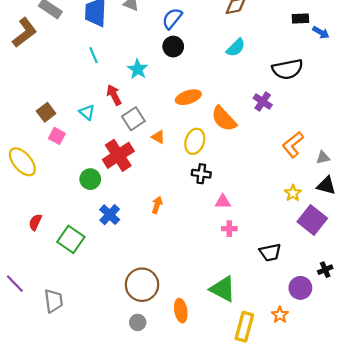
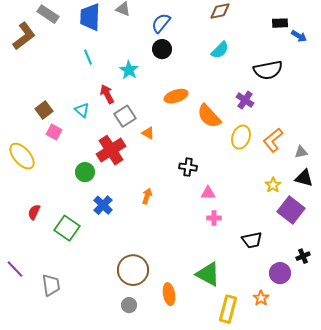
yellow ellipse: (195, 141) -> (241, 137), moved

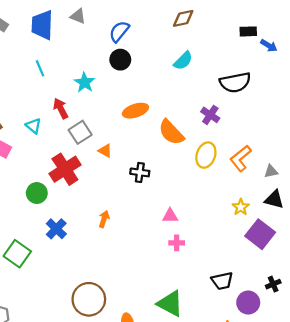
black cross: (188, 167) -> (140, 172), moved
black trapezoid: (252, 240) -> (222, 281), moved

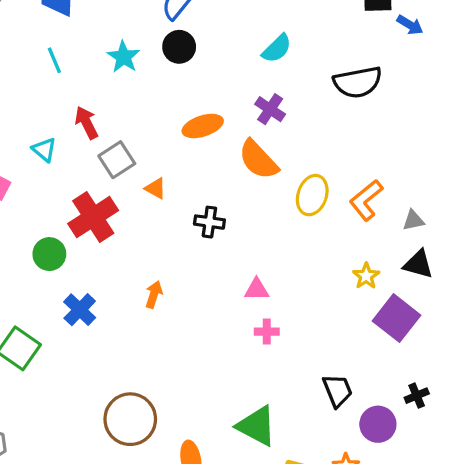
cyan star: (84, 82) -> (124, 57), moved
purple cross: (210, 115) -> (270, 109), moved
black trapezoid: (222, 281) -> (337, 391), turned -100

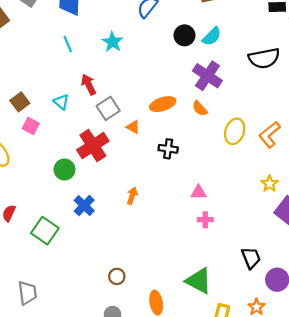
black circle: (179, 47) -> (184, 35), moved
purple cross: (270, 109) -> (207, 76), size x1.5
orange ellipse: (203, 126) -> (163, 104), moved
orange semicircle: (258, 160) -> (200, 108), size x0.6
brown circle: (130, 419) -> (117, 276), size x0.5

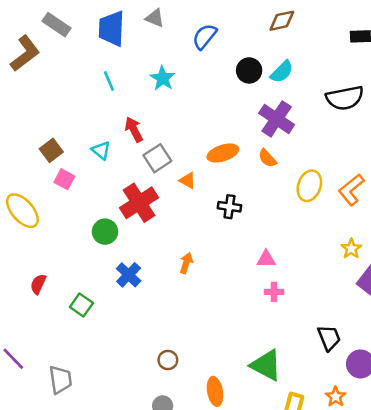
green square: (45, 231) -> (81, 305), size x0.7

